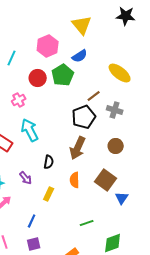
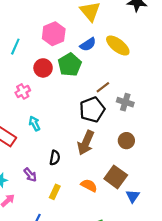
yellow ellipse: (120, 73) -> (118, 46), moved
cyan arrow: (30, 130) -> (34, 124), size x0.6
orange semicircle: (75, 180) -> (89, 185), moved, turned 119

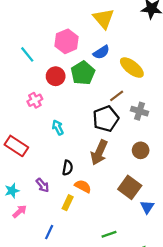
yellow ellipse: (118, 46) -> (132, 68), moved
cyan line: (15, 47) -> (27, 54), turned -63
cyan arrow: (34, 124) -> (58, 127), moved
orange semicircle: (89, 185) -> (83, 186), moved

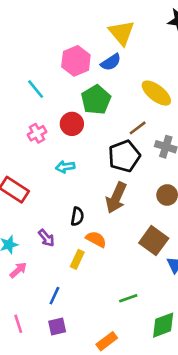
blue semicircle: (101, 52) -> (111, 62), moved
cyan line: (27, 54) -> (36, 89), moved
red circle: (56, 76) -> (72, 124), moved
cyan arrow: (58, 127) -> (65, 167), turned -72

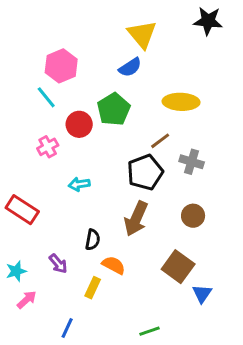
pink hexagon: (76, 61) -> (61, 66), moved
yellow ellipse: (156, 93) -> (181, 102), turned -36
red circle: (72, 124) -> (79, 124), moved

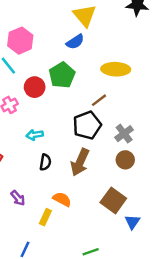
gray cross: (192, 162) -> (124, 134), moved, turned 36
black semicircle: (93, 240) -> (45, 162), moved

